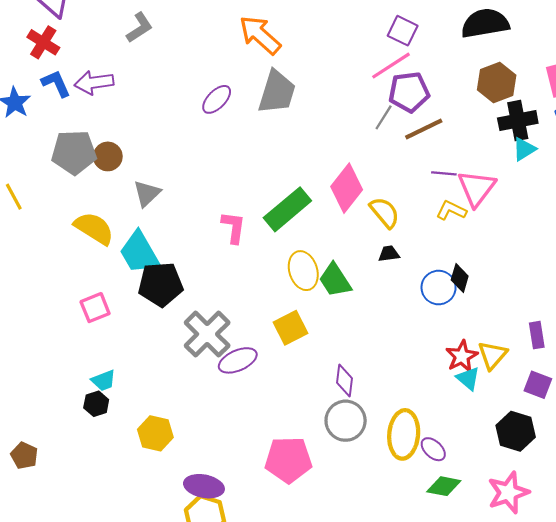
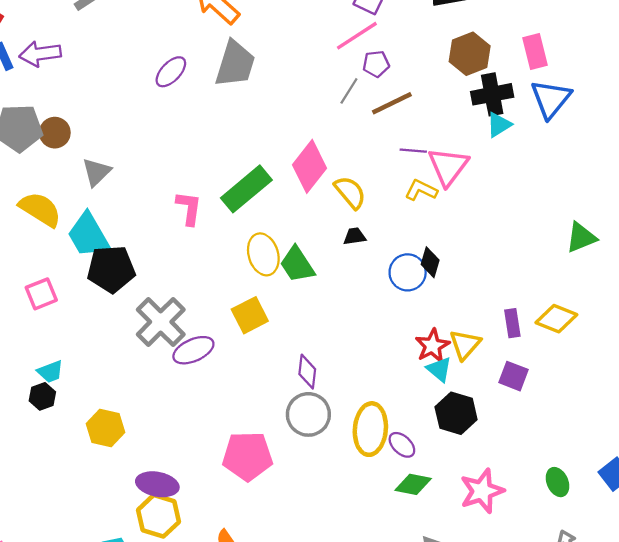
purple pentagon: (409, 92) -> (376, 64), size x0.6
black hexagon: (516, 431) -> (456, 413), moved

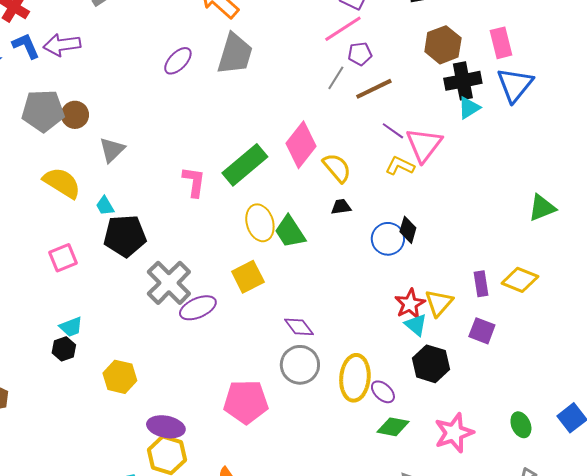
purple line: (413, 151) -> (393, 131), turned 30
cyan trapezoid: (89, 235) -> (105, 206), size x0.5
purple diamond: (307, 372) -> (299, 327), turned -44

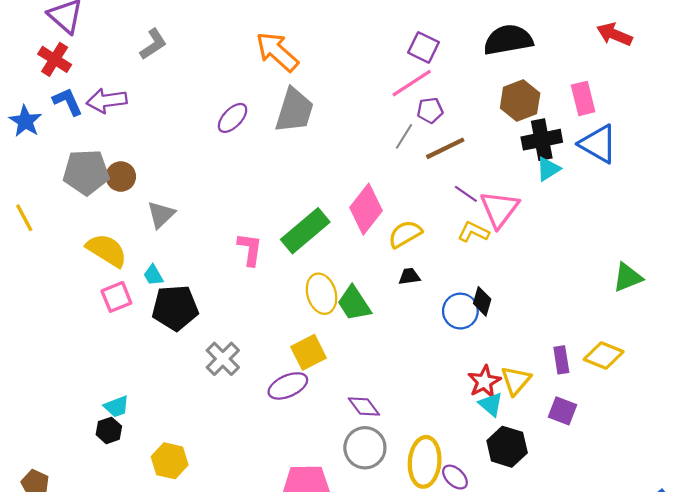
blue triangle: (515, 85) -> (598, 144), turned -39
yellow semicircle: (337, 168) -> (405, 234), turned -80
pink square: (63, 258) -> (116, 297), moved
gray cross: (169, 283) -> (223, 359), size x0.7
purple ellipse: (198, 308) -> (288, 386), moved

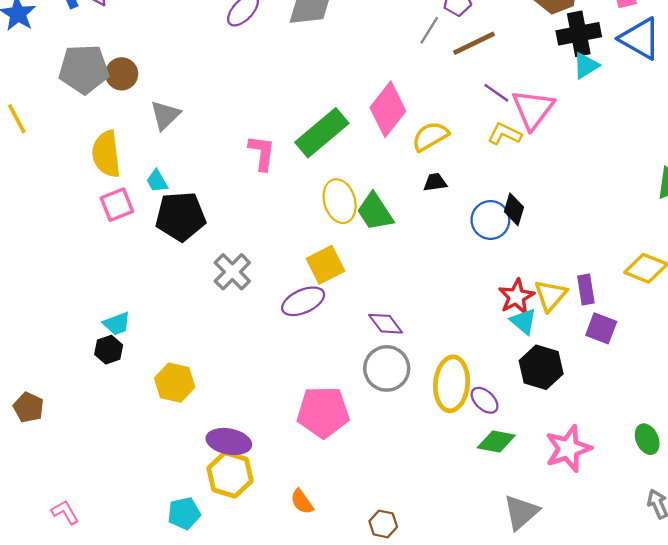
yellow semicircle: (107, 250) -> (106, 154), turned -129
purple rectangle: (561, 360) -> (586, 290), moved

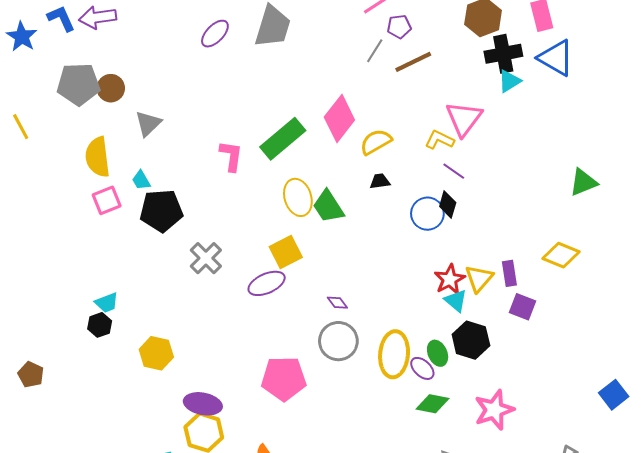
purple line: (496, 93) -> (454, 171), moved
purple diamond: (386, 324) -> (337, 303), size x0.7
green ellipse: (647, 439) -> (438, 353), moved

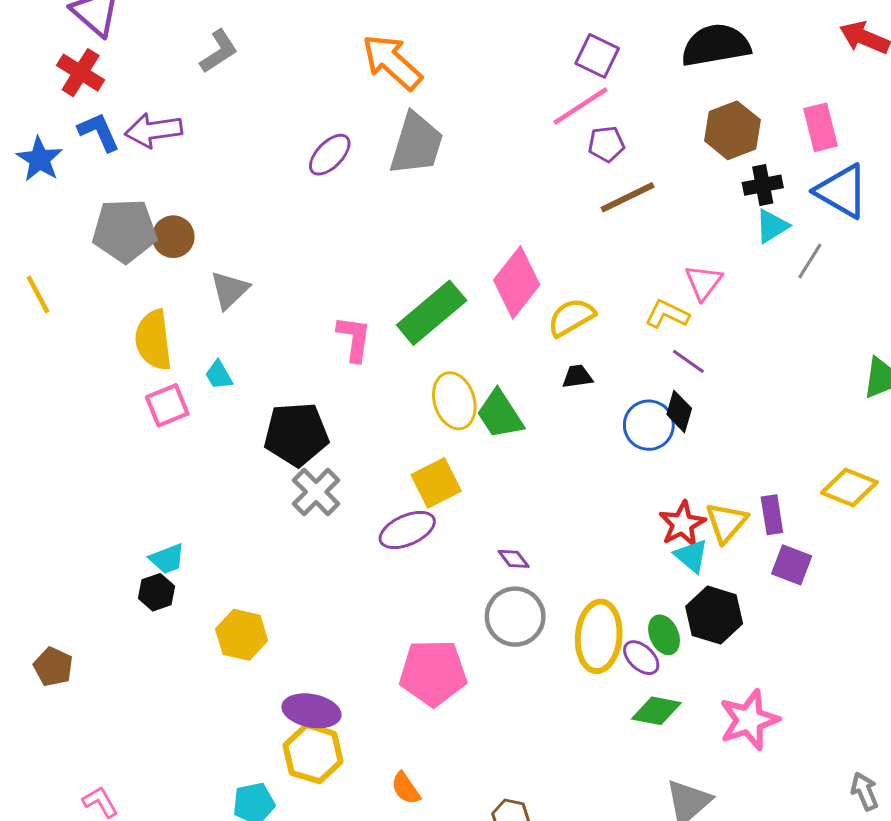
gray line: (375, 51) -> (810, 261), moved
black cross: (503, 54) -> (763, 185), size x0.7
pink triangle: (464, 119) -> (704, 282), size x0.7
black pentagon: (161, 211) -> (296, 434), moved

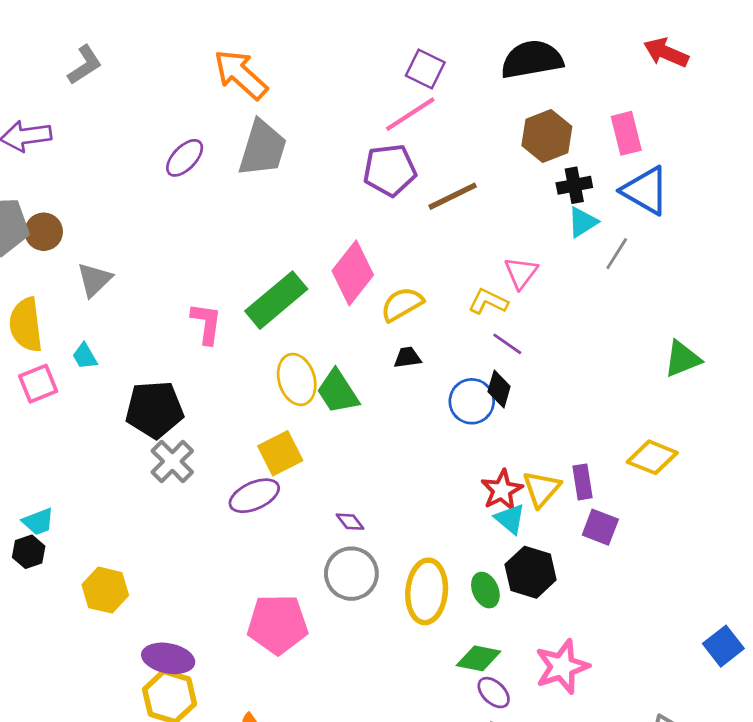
purple pentagon: (606, 144) -> (390, 170), moved, size x1.6
purple ellipse: (641, 658) -> (494, 693), moved

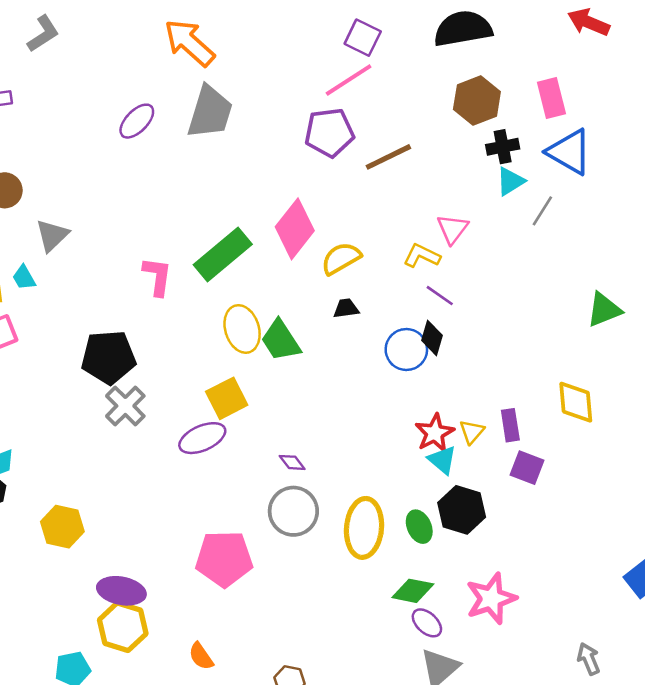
cyan trapezoid: (85, 356) -> (24, 278), moved
yellow diamond: (652, 457) -> (576, 402), turned 63
yellow triangle: (541, 489) -> (472, 432), size x0.7

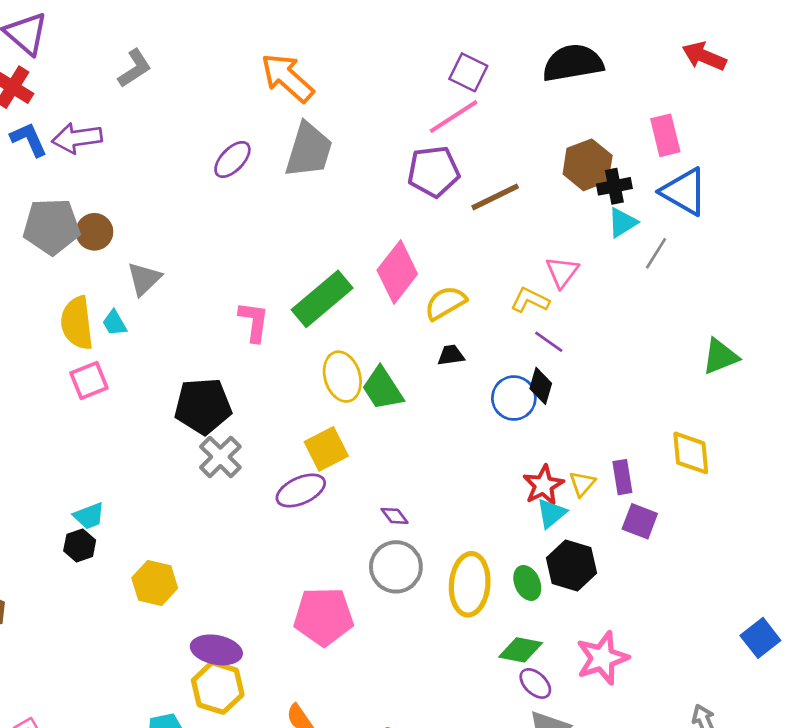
brown hexagon: (477, 101) -> (588, 165), moved
cyan triangle: (442, 460) -> (551, 513), turned 40

